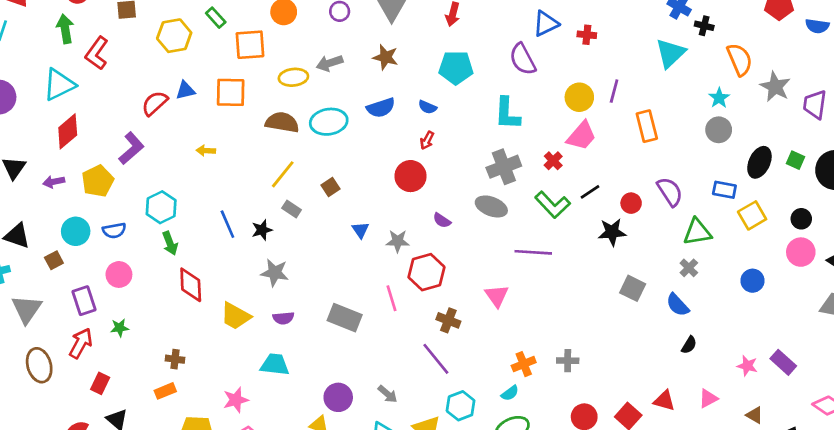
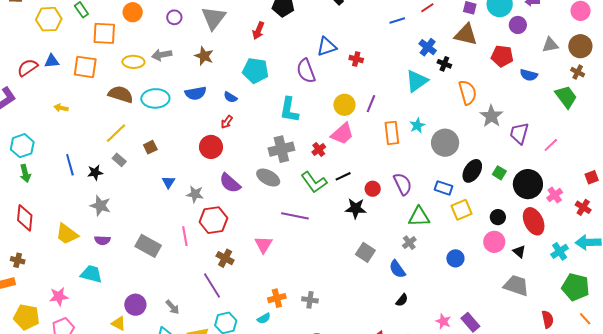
cyan star: (719, 98) -> (417, 126), moved
gray circle: (719, 130) -> (445, 143), size x1.4
purple semicircle: (442, 220) -> (230, 183), size x1.6
red diamond: (191, 285) -> (25, 218), moved

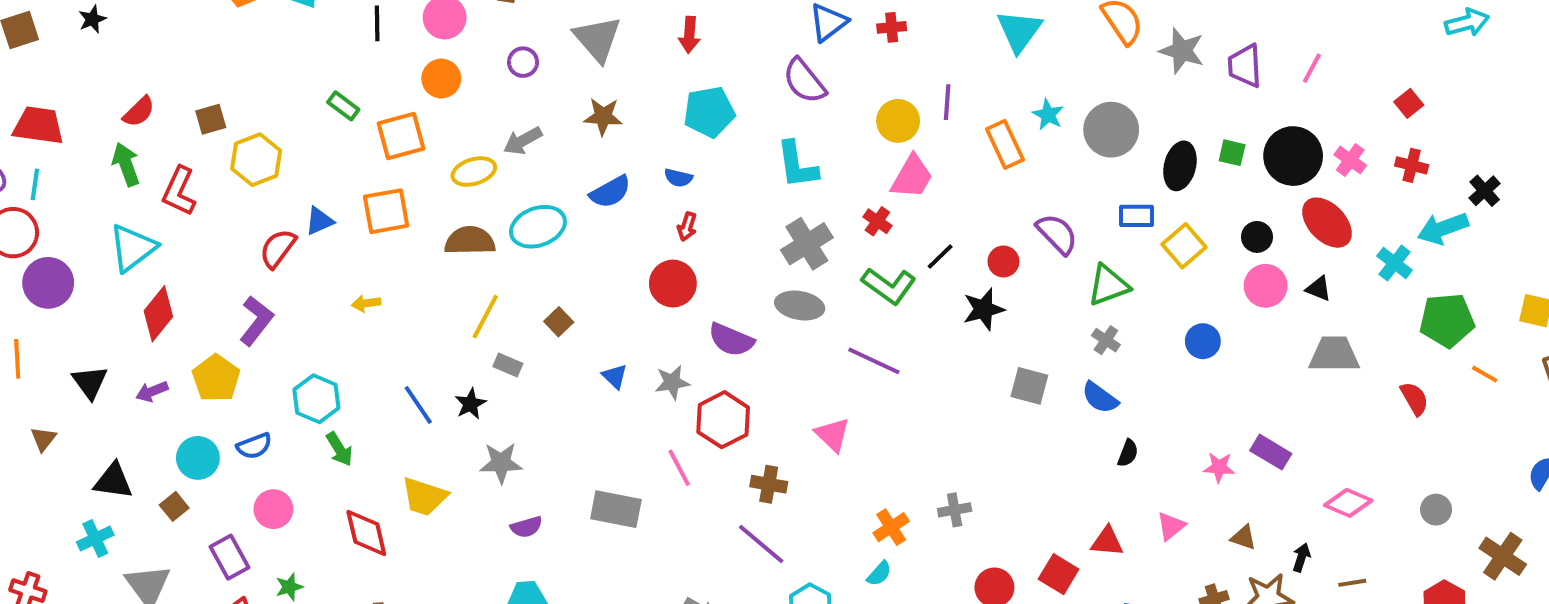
yellow hexagon: (49, 19) -> (256, 160), moved
purple line: (295, 216) -> (874, 361), turned 32
yellow trapezoid: (67, 234) -> (424, 497), moved

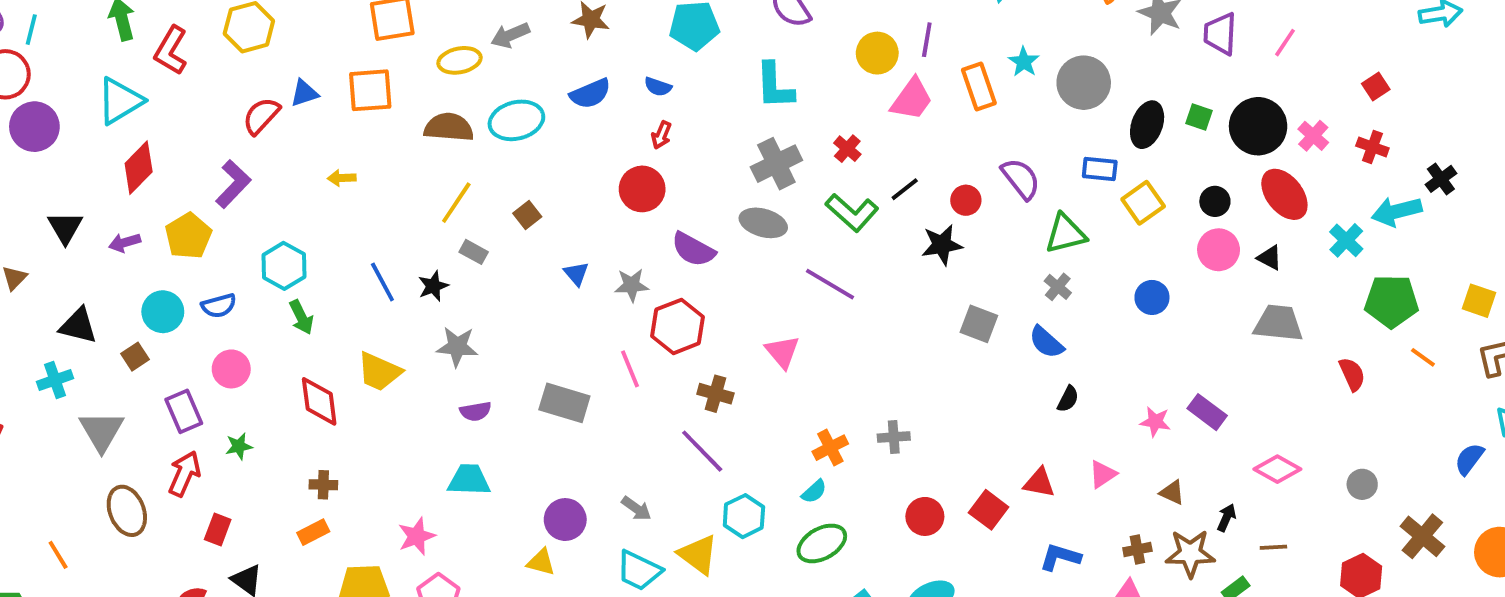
pink trapezoid: (912, 177) -> (912, 99), moved

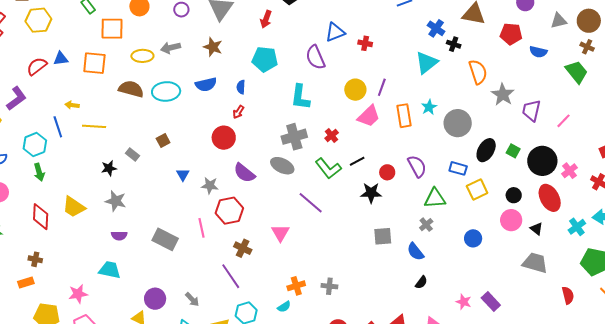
blue semicircle: (658, 87) -> (241, 87), turned 64
yellow line: (456, 203) -> (94, 126), moved, turned 50
blue line: (382, 282) -> (58, 127), moved
gray square: (979, 324) -> (383, 236), turned -36

